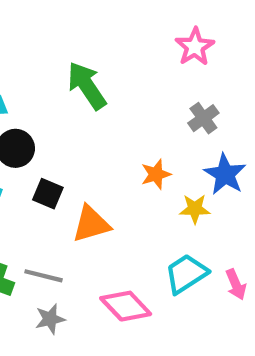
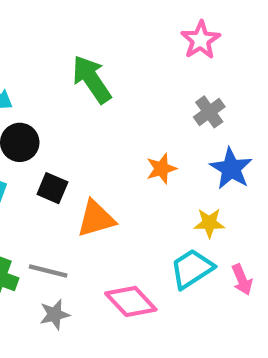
yellow star: (195, 209) -> (209, 223), moved

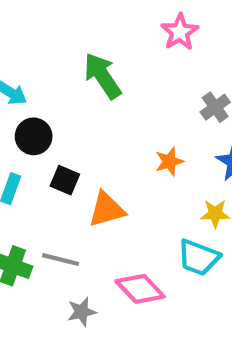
pink star: (201, 40) -> (180, 32), moved
cyan trapezoid: (192, 269) -> (199, 257), turned -126
gray star: (55, 314) -> (82, 312), moved

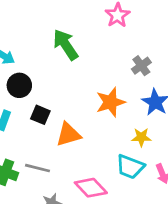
orange star: (169, 161) -> (110, 102), size x1.5

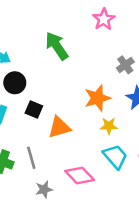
yellow star: (141, 137) -> (109, 126), moved
cyan trapezoid: (130, 167) -> (115, 156), turned -152
gray line: (38, 168) -> (31, 158), turned 60

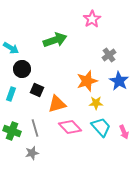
green arrow: (57, 46) -> (55, 40), turned 105
pink diamond: (80, 176) -> (70, 127), moved
gray star: (44, 190) -> (32, 153), moved

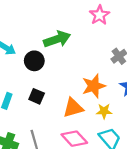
black circle: (22, 69) -> (34, 61), moved
orange triangle: (57, 104) -> (73, 108), moved

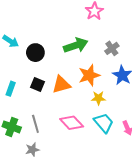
green arrow: (57, 39) -> (76, 45), moved
orange triangle: (73, 108) -> (61, 85), moved

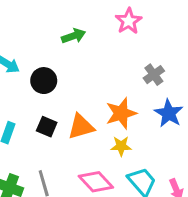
green arrow: (76, 45) -> (73, 36), moved, size x0.7
yellow star: (98, 98) -> (121, 146), moved

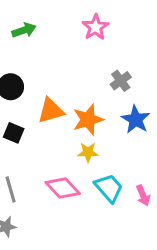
green arrow: (73, 36) -> (24, 30), moved
orange triangle: (81, 127) -> (51, 111), moved

